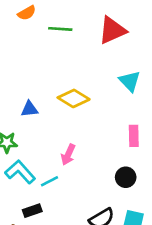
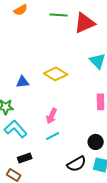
green line: (60, 29) -> (59, 15), moved
black circle: (126, 177) -> (96, 142), moved
cyan line: (50, 181) -> (53, 136), moved

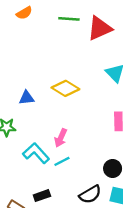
cyan L-shape: (16, 129) -> (36, 153), moved
black rectangle: (25, 158) -> (42, 196), moved

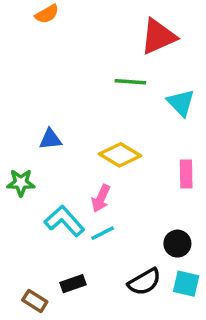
green line: (69, 19) -> (130, 82), moved
yellow diamond: (65, 88) -> (120, 155), moved

